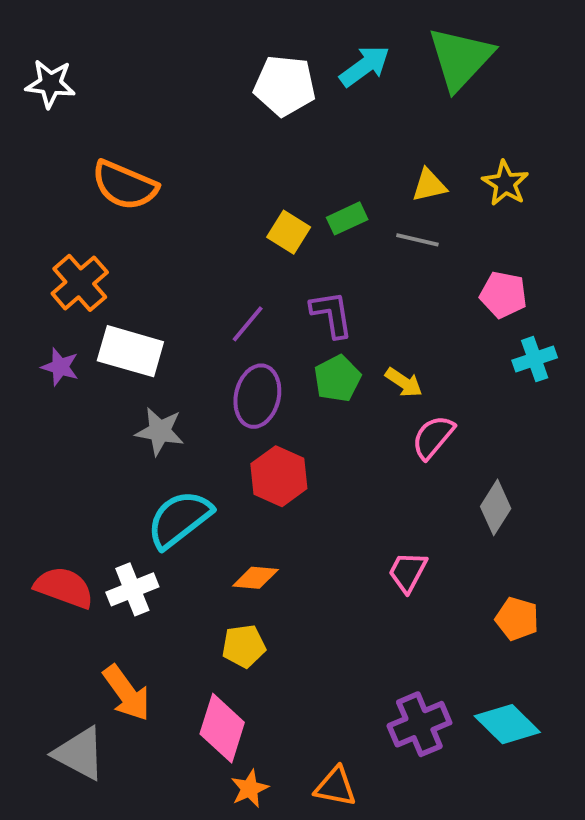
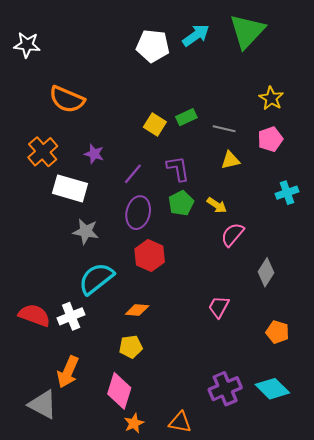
yellow triangle: (429, 185) -> (230, 160), moved
pink pentagon: (503, 295) -> (270, 139), moved, turned -30
purple star: (60, 367) -> (94, 154), moved
orange arrow: (127, 693) -> (68, 372), turned 60

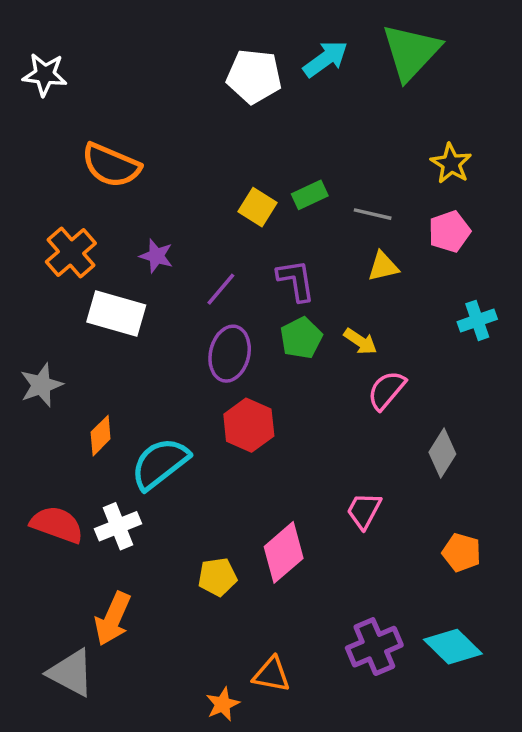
gray star: (86, 231) -> (41, 385), moved, turned -30
orange diamond: (137, 310) -> (101, 436), moved, turned -50
pink diamond: (119, 391) -> (284, 552), moved, turned 32
orange triangle: (180, 422) -> (271, 675), moved

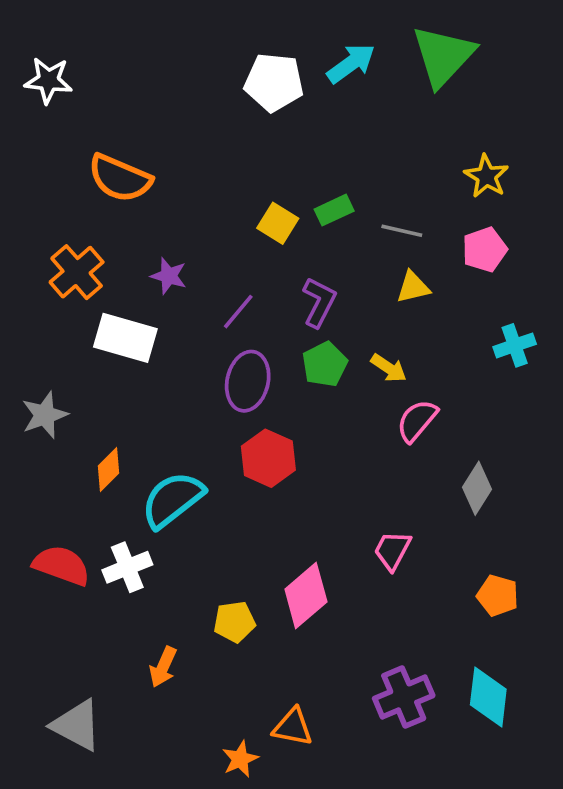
purple L-shape: (296, 280) -> (319, 302), turned 36
orange arrow: (113, 619) -> (163, 667), moved, size x0.7
cyan diamond: (453, 647) -> (488, 697), turned 52

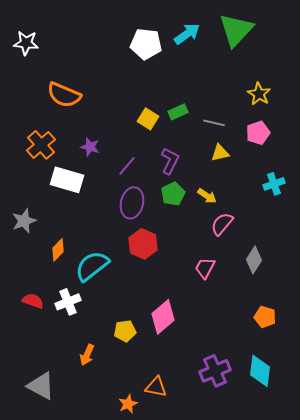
pink trapezoid: (392, 550) -> (205, 268), moved
red semicircle: (62, 565) -> (33, 301), size x0.7

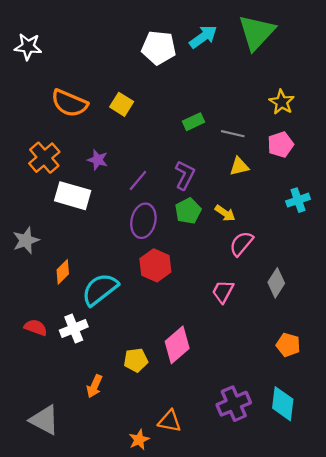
yellow square: (148, 119) -> (122, 104), moved

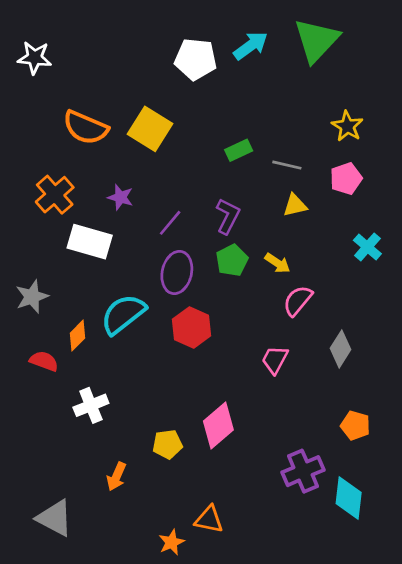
yellow square: (122, 104) -> (150, 129), size x1.5
cyan cross: (298, 200) -> (367, 247), turned -30
cyan semicircle: (100, 289) -> (123, 314), moved
red semicircle: (36, 327) -> (44, 361), moved
purple cross: (234, 404) -> (303, 471), moved

